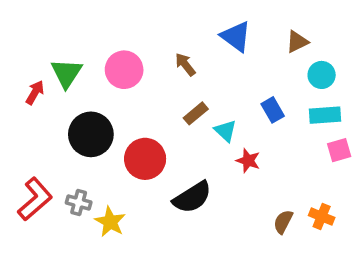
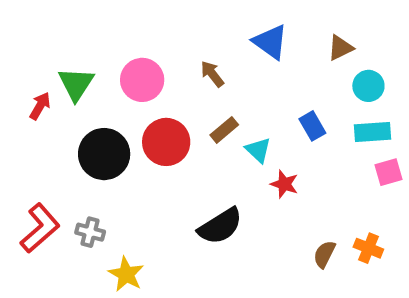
red circle: (145, 159) -> (166, 142), moved
yellow star: (110, 222) -> (126, 274), moved

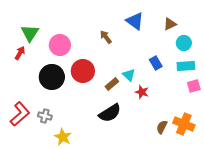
pink circle: (142, 80) -> (60, 45), moved
green triangle: (76, 84) -> (30, 33), moved
brown rectangle: (224, 130) -> (112, 84), moved
orange cross: (368, 248) -> (184, 124), size x1.5

